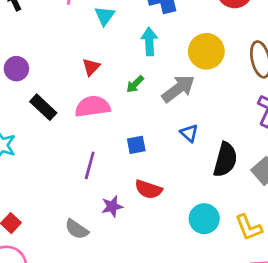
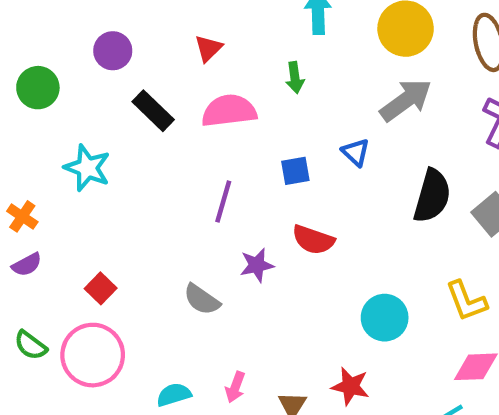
red triangle: (91, 67) -> (208, 48), moved
green arrow: (135, 84) -> (295, 78), turned -54
gray arrow: (178, 89) -> (406, 100), moved
blue triangle: (189, 133) -> (356, 152), moved
cyan circle: (204, 219) -> (385, 318), moved

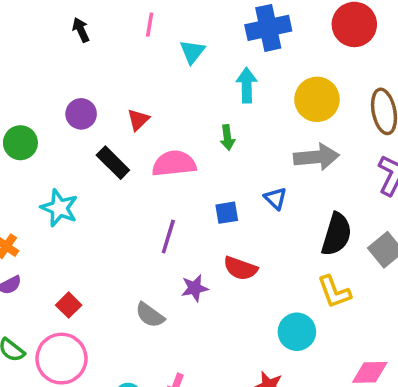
red triangle: (208, 48) -> (138, 120), moved
gray arrow: (406, 100) -> (316, 157), turned 30
yellow L-shape: (466, 301) -> (334, 292), moved

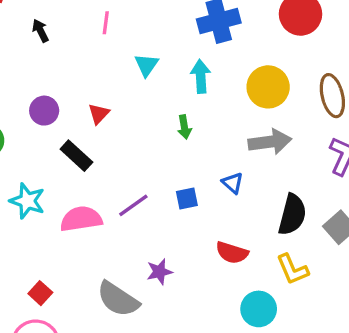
cyan triangle: (192, 52) -> (146, 65), moved
pink semicircle: (174, 164) -> (81, 219), moved
purple line: (168, 236) -> (133, 205), moved, turned 40
red semicircle: (240, 268) -> (232, 253), moved
gray semicircle: (150, 315) -> (118, 299), size x1.5

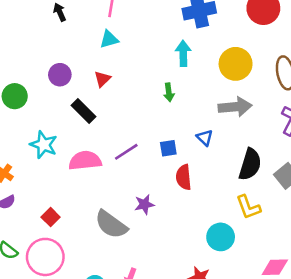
cyan triangle: (146, 65) -> (109, 39), moved, turned 36
red semicircle: (232, 253) -> (184, 177), moved, turned 65

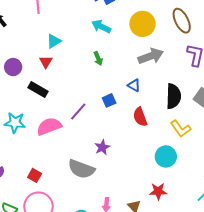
cyan triangle: (109, 39) -> (54, 41), moved
cyan arrow: (183, 53) -> (101, 26), turned -48
red semicircle: (184, 177) -> (140, 117), moved

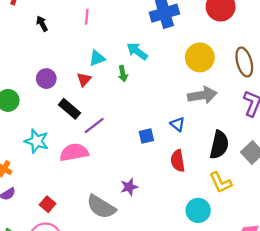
cyan arrow: (101, 26) -> (137, 51), moved
green arrow: (98, 58) -> (123, 74), moved
purple line: (78, 112) -> (94, 125), moved

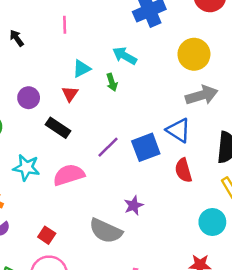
blue triangle: (178, 124) -> (178, 130), size x1.5
purple line: (94, 125) -> (108, 147), moved
blue square: (146, 136) -> (146, 147), size x1.6

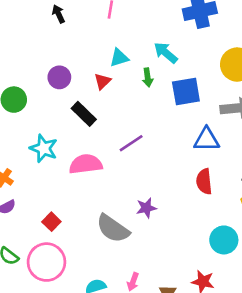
blue triangle: (178, 130) -> (207, 140), turned -44
blue square: (146, 147) -> (186, 91), moved

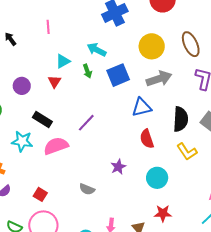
black rectangle: (84, 114) -> (42, 119), moved
purple star: (146, 208) -> (118, 167), moved
gray semicircle: (113, 229) -> (87, 189), size x0.6
cyan circle: (224, 240) -> (157, 178), moved

